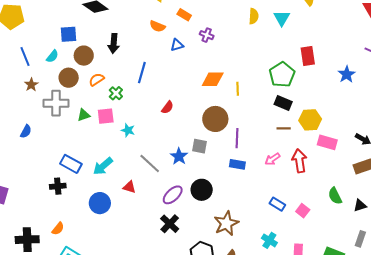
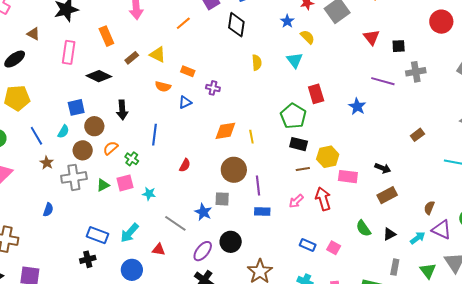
cyan triangle: (282, 18) -> (295, 60), moved

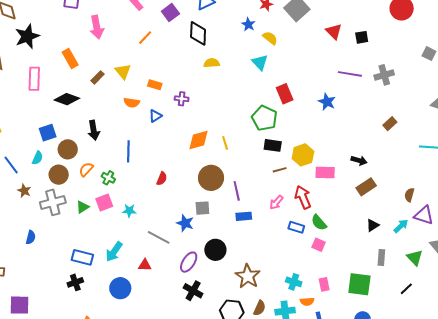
yellow triangle: (158, 55) -> (123, 71), turned 30
yellow semicircle: (257, 63) -> (212, 63), moved, turned -84
gray cross: (416, 72) -> (384, 75), moved
green semicircle: (363, 228) -> (319, 223), moved
blue rectangle: (308, 245) -> (296, 227), moved

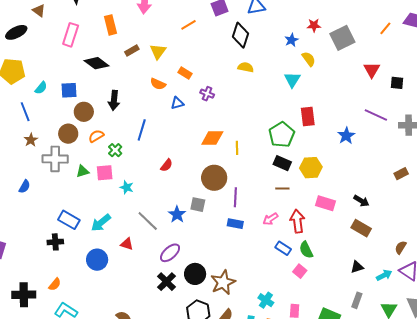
yellow hexagon: (303, 155) -> (311, 168), moved
cyan semicircle: (38, 158) -> (41, 88), moved
brown rectangle: (366, 187) -> (361, 228), turned 48
black circle: (215, 250) -> (195, 274), moved

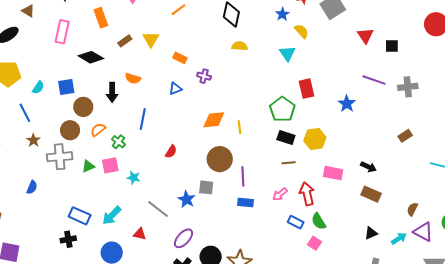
orange semicircle: (158, 84) -> (133, 78), moved

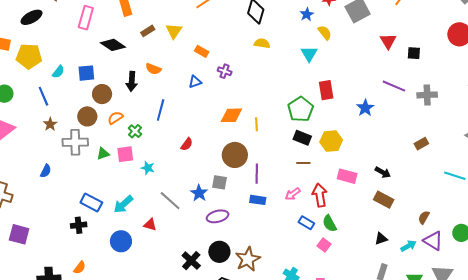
purple ellipse: (184, 238) -> (218, 216), moved, turned 30

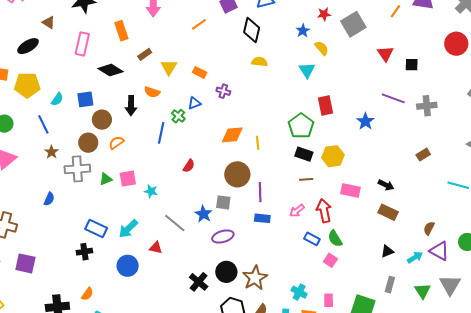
yellow triangle: (174, 31) -> (169, 67), moved
green cross: (135, 131) -> (178, 116), moved

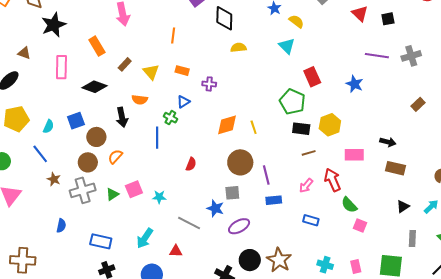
orange line: (199, 24) -> (173, 35), moved, turned -35
blue rectangle: (96, 228) -> (101, 241), moved
blue rectangle: (312, 239) -> (311, 220), moved
pink square: (330, 260) -> (360, 226), moved

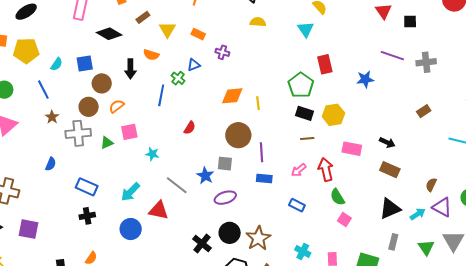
blue star: (355, 84) -> (365, 79), turned 30
pink square: (134, 189) -> (129, 132), moved
black triangle: (403, 207) -> (390, 209), size x1.6
red triangle: (176, 251) -> (159, 210), size x1.5

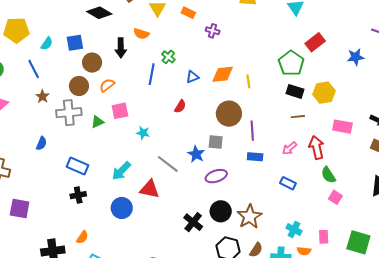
red rectangle: (325, 64) -> (315, 42), turned 66
blue triangle: (194, 65) -> (192, 77), moved

